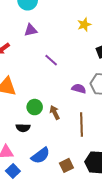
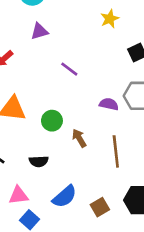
green circle: (35, 107) -> (52, 121), moved

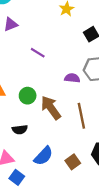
brown arrow: (79, 138) -> (51, 108), size x1.6

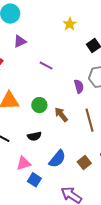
purple semicircle: (72, 78) -> (79, 86), turned 72
brown arrow: (51, 108) -> (61, 115), size x0.7

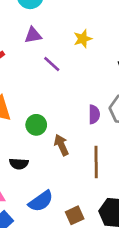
yellow star: (70, 24) -> (83, 39), moved
purple line: (46, 65) -> (52, 64), moved

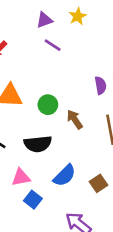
purple triangle: (33, 35) -> (44, 20), moved
black semicircle: (19, 164) -> (38, 144), size x1.5

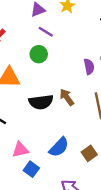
green circle: (48, 105) -> (39, 54), moved
black semicircle: (38, 144) -> (41, 102), moved

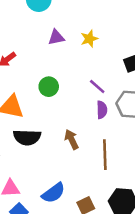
purple line: (46, 32) -> (97, 86), moved
black semicircle: (41, 102) -> (27, 137), moved

